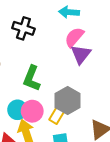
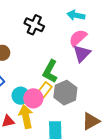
green L-shape: (32, 78) -> (50, 71), moved
yellow rectangle: (57, 115) -> (45, 90), moved

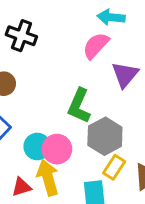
black cross: (34, 25) -> (21, 36), moved
pink semicircle: (78, 38) -> (96, 46), moved
yellow rectangle: (45, 90) -> (114, 167), moved

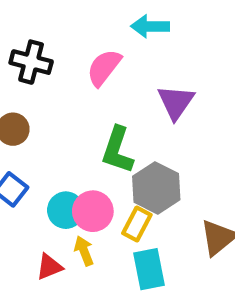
pink semicircle: (96, 46) -> (104, 68), moved
yellow rectangle: (114, 167) -> (137, 224), moved
yellow arrow: (48, 178) -> (84, 251), size x0.6

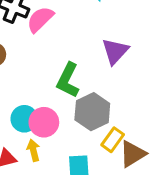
pink semicircle: (104, 68) -> (40, 19), moved
yellow rectangle: (137, 224) -> (113, 140), moved

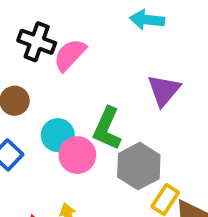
cyan circle: (24, 119) -> (58, 135), moved
pink circle: (44, 122) -> (77, 155), moved

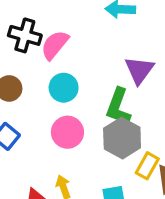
green L-shape: (107, 128) -> (118, 107), moved
cyan circle: (58, 135) -> (64, 88), moved

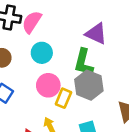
purple triangle: (139, 70) -> (96, 34), turned -35
yellow rectangle: (147, 166) -> (63, 98), moved

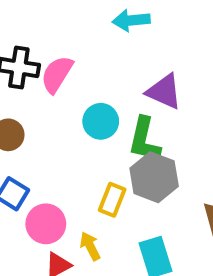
cyan circle: (42, 53) -> (101, 121), moved
pink circle: (48, 85) -> (46, 224), moved

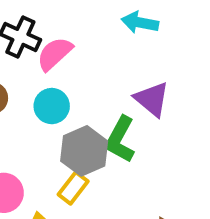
cyan circle: (101, 121) -> (52, 106), moved
gray hexagon: (154, 177) -> (84, 151), moved

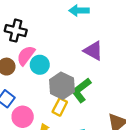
pink semicircle: (55, 54) -> (26, 56), moved
green L-shape: (120, 139) -> (81, 90), moved, turned 35

